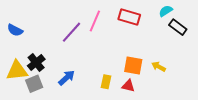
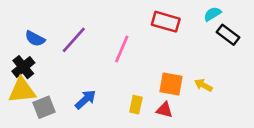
pink line: (95, 21) -> (122, 49), moved
blue semicircle: (15, 30) -> (35, 39), moved
purple line: (72, 32) -> (74, 40), moved
black cross: (36, 63) -> (23, 67), moved

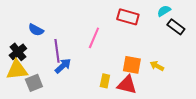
blue semicircle: (35, 39) -> (36, 30), moved
purple line: (74, 40) -> (57, 51), moved, turned -50
blue arrow: (85, 99) -> (63, 66), moved
red triangle: (164, 110) -> (127, 85), size x1.5

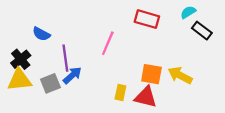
yellow arrow: (157, 66) -> (180, 75), size x1.5
gray square: (34, 83) -> (50, 83), moved

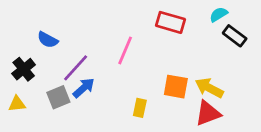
purple line: (65, 58) -> (76, 68), turned 50
yellow triangle: (20, 80) -> (17, 104), moved, size x0.6
red triangle: (146, 97) -> (208, 113), moved, turned -35

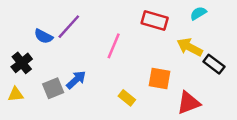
black rectangle: (235, 36) -> (214, 64), moved
purple line: (76, 68) -> (69, 27), moved
yellow arrow: (209, 88) -> (190, 47), moved
yellow rectangle: (140, 108) -> (127, 98), turned -63

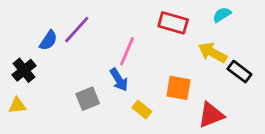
blue semicircle: (43, 36) -> (48, 40), turned -84
blue arrow: (76, 80) -> (119, 80), moved, turned 100
gray square: (53, 88) -> (88, 99), moved

